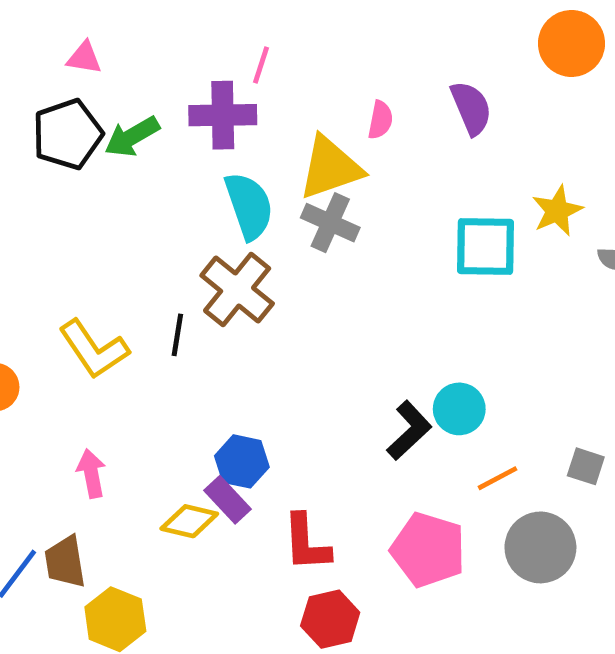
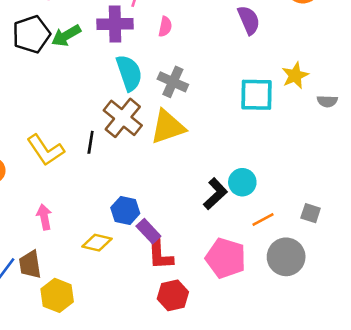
pink semicircle: (380, 120) -> (165, 27), moved
yellow triangle: (330, 168) -> (168, 127), moved
purple rectangle: (228, 500) -> (148, 231), moved

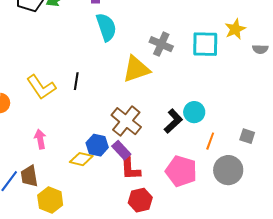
gray cross: (173, 82) -> (161, 44), moved
brown cross: (123, 118) -> (126, 121), moved
blue hexagon: (125, 211) -> (97, 145), moved
orange line: (263, 220) -> (210, 141), turned -42

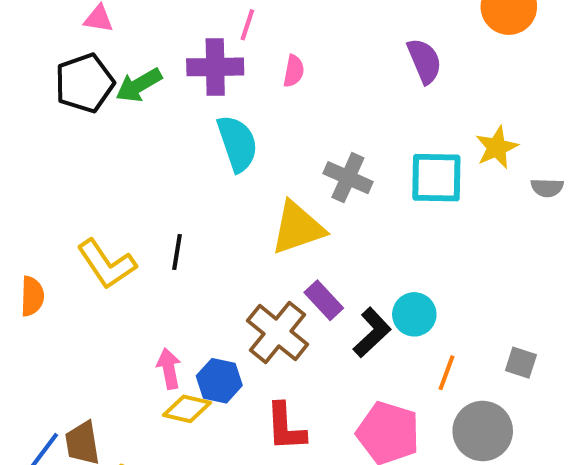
pink arrow: (40, 139) -> (169, 369), moved
purple rectangle: (121, 150) -> (324, 300), moved

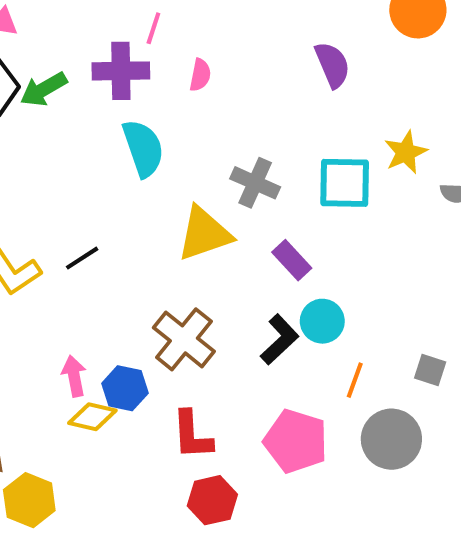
black line: (177, 252) -> (82, 258), turned 48
purple rectangle: (324, 300) -> (292, 260), moved

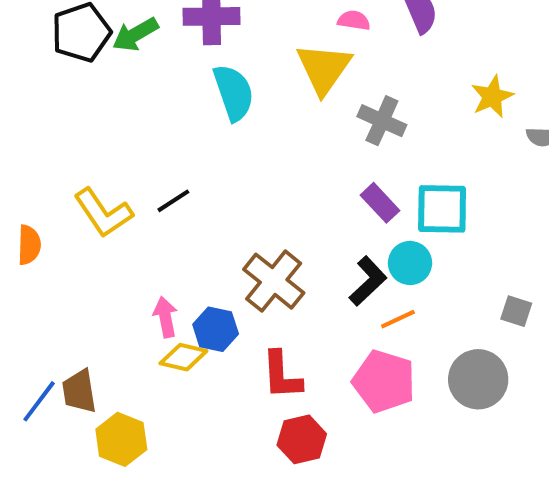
pink semicircle: (200, 75) -> (354, 20), moved, turned -92
gray cross: (255, 183) -> (382, 121), moved
cyan square: (345, 183) -> (442, 209), moved
yellow triangle: (204, 234) -> (324, 69), moved, turned -36
orange line: (355, 380) -> (398, 319), moved, turned 45

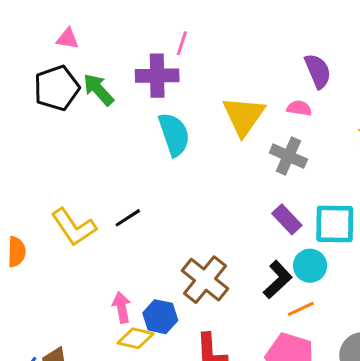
pink semicircle: (354, 20) -> (299, 108), moved
green arrow: (135, 34) -> (98, 90), turned 78

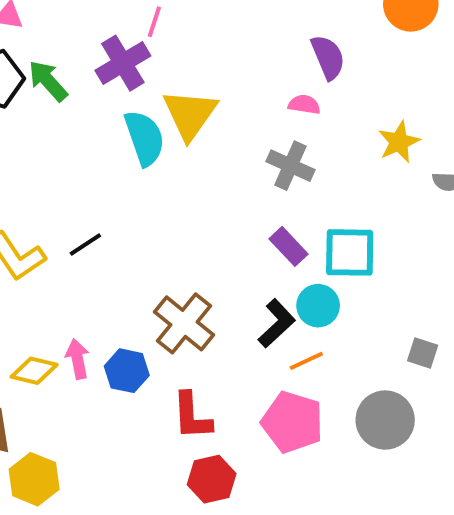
purple cross: (157, 76) -> (123, 63), turned -30
yellow triangle: (244, 116) -> (190, 114), moved
yellow diamond: (135, 338) -> (34, 371), moved

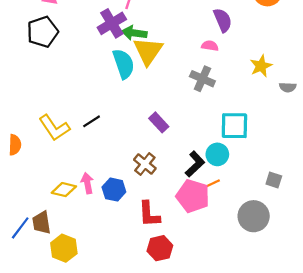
green arrow: (48, 81) -> (134, 33), moved, turned -40
purple rectangle: (289, 246) -> (159, 122), moved
brown cross: (184, 323) -> (145, 164), size x0.7
pink pentagon: (292, 422) -> (193, 196), moved

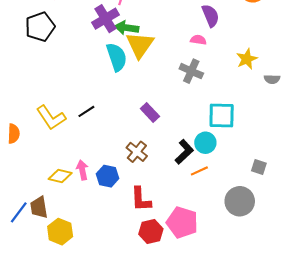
pink pentagon: (193, 196) -> (182, 222), moved

